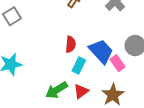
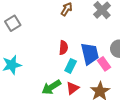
blue trapezoid: (101, 51) -> (90, 54), turned 30

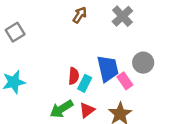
red semicircle: (63, 48) -> (74, 76), moved

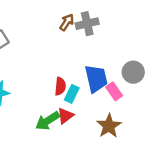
gray cross: (122, 16) -> (87, 24), moved, turned 30
red triangle: (87, 110) -> (65, 116), moved

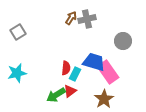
gray circle: (133, 72) -> (123, 41), moved
blue trapezoid: (96, 79) -> (94, 62), turned -60
pink rectangle: (114, 91) -> (108, 72), size x1.6

